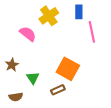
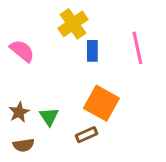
blue rectangle: (79, 12) -> (92, 51), moved
pink semicircle: (28, 34) -> (22, 51), moved
brown star: (12, 65) -> (19, 112), moved

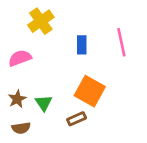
yellow cross: (73, 24) -> (41, 21), moved
pink semicircle: (22, 51) -> (20, 58), moved, turned -60

